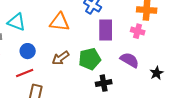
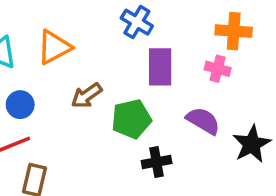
orange triangle: (60, 22) -> (54, 47), moved, turned -35
brown arrow: (61, 58) -> (87, 96), moved
black star: (157, 73) -> (252, 144), size x1.5

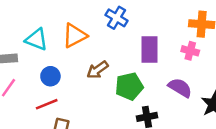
blue cross: (137, 22) -> (117, 18), moved

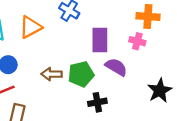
brown arrow: (97, 70) -> (52, 74), moved, turned 36
purple semicircle: (180, 88) -> (116, 67), moved

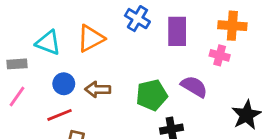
purple rectangle: (100, 40) -> (177, 31), moved
brown arrow: (52, 74) -> (98, 89), moved

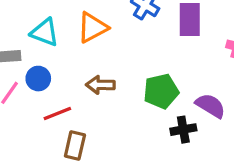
blue circle: (64, 84) -> (38, 79), moved
purple semicircle: (194, 87) -> (210, 106), moved

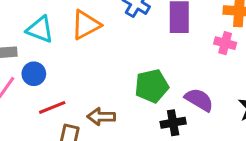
brown arrow: (100, 85) -> (101, 117), moved

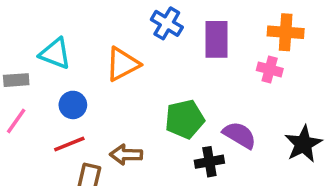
orange triangle: (86, 25) -> (123, 64), moved
blue circle: (34, 74) -> (73, 105), moved

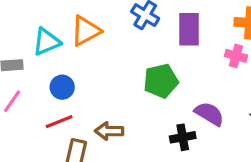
cyan triangle: (55, 54) -> (46, 42), turned -44
orange triangle: (123, 64) -> (86, 31), moved
green pentagon: (185, 119) -> (161, 81), moved

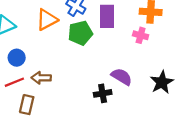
orange triangle: (86, 31) -> (47, 20), moved
green pentagon: (161, 81) -> (80, 33), moved
brown arrow: (109, 131) -> (41, 78), moved

